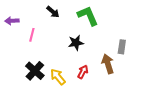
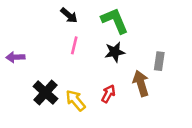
purple arrow: (12, 21) -> (15, 57), moved
pink line: (32, 35) -> (74, 45), moved
black star: (76, 43) -> (115, 52), moved

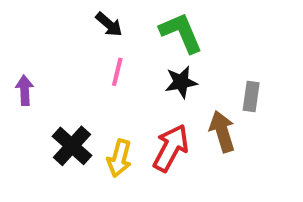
purple arrow: (15, 57) -> (25, 90), turned 90
red arrow: (108, 94) -> (171, 148), size x1.6
yellow arrow: (76, 100) -> (119, 158), turned -125

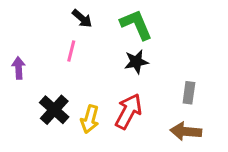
pink line: (117, 72) -> (71, 51), moved
gray rectangle: (251, 96) -> (189, 93), moved
brown arrow: (222, 131) -> (186, 131), moved, turned -68

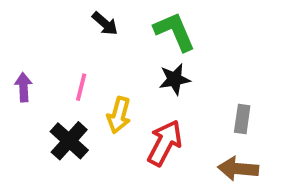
pink line: (71, 51) -> (81, 87), moved
yellow arrow: (90, 119) -> (119, 115), moved

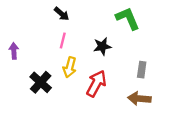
green L-shape: (175, 31) -> (128, 18), moved
pink line: (81, 87) -> (63, 41), moved

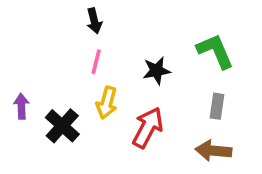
black arrow: (62, 14) -> (94, 21), turned 35
green L-shape: (128, 18) -> (215, 51), moved
purple arrow: (14, 51) -> (21, 106), moved

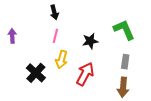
purple arrow: (21, 106) -> (12, 36), moved
brown arrow: (213, 151) -> (123, 87), turned -90

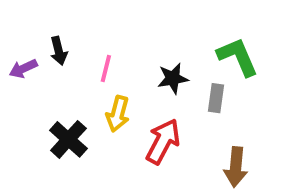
black arrow: (54, 12) -> (59, 51), moved
purple arrow: (12, 36) -> (23, 69), turned -112
gray rectangle: (125, 62) -> (216, 98), moved

